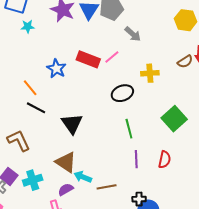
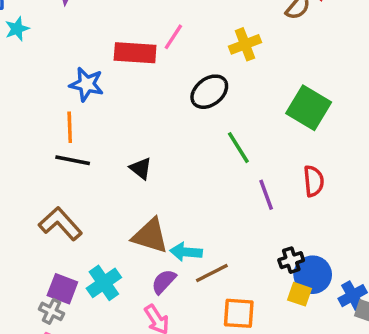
orange line: (30, 88) -> (70, 127), moved, turned 54
black triangle: (72, 124) -> (141, 168), size x0.6
brown line: (107, 187) -> (212, 273), moved

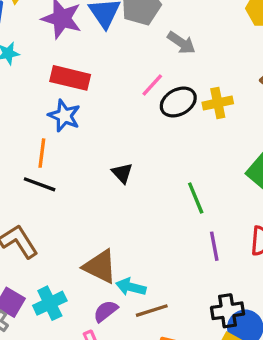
red rectangle: (135, 53) -> (70, 78), moved
black ellipse: (209, 92) -> (178, 102), moved
black triangle: (141, 168) -> (122, 173), moved
black cross: (291, 260) -> (228, 311), size x1.4

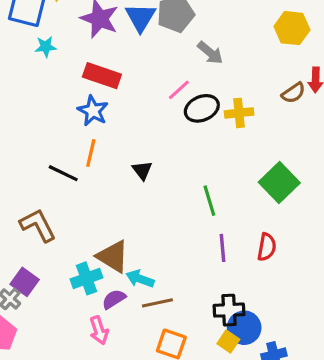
orange line: (42, 153) -> (91, 153), moved
cyan cross: (50, 303) -> (86, 278), moved

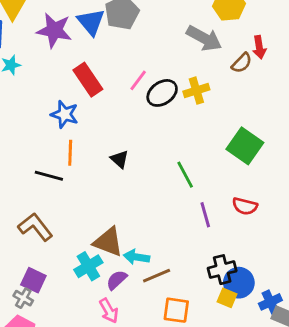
gray arrow: (210, 53) -> (204, 38), moved, size x1.4
red rectangle: (102, 76) -> (88, 80), moved, turned 48
red semicircle: (267, 247) -> (245, 206), turned 105

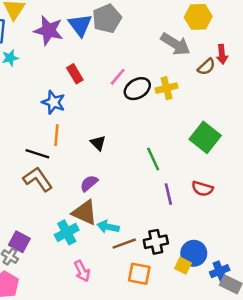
red rectangle: (88, 80) -> (75, 74), size x0.7
brown L-shape: (35, 227) -> (38, 179), moved
black cross: (222, 270) -> (156, 242), moved
purple semicircle: (117, 280) -> (89, 183), moved

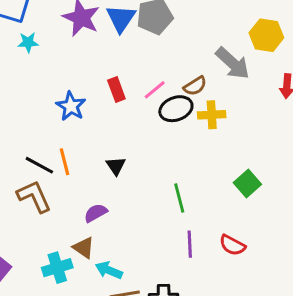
brown semicircle: (206, 67) -> (195, 86), moved
red rectangle: (75, 74) -> (116, 89), moved
orange line: (56, 135) -> (64, 162), moved, turned -30
green square: (205, 137) -> (247, 184), size x0.7
brown triangle: (85, 213) -> (84, 248), size x0.7

